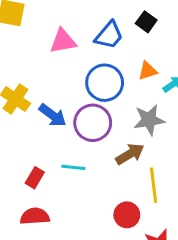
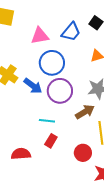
blue circle: (105, 83) -> (52, 63), moved
red rectangle: (35, 178) -> (51, 141), moved

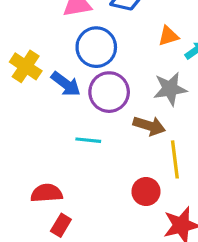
brown arrow: (85, 112) -> (149, 126), turned 48
red rectangle: (51, 141) -> (61, 225), moved

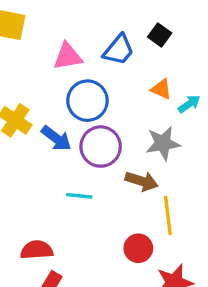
orange triangle: (168, 36) -> (161, 89), turned 40

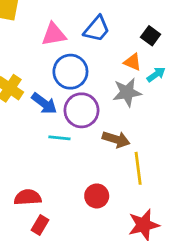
black square: (160, 35) -> (151, 36), moved
gray star: (163, 143) -> (127, 92), moved
cyan line: (79, 196) -> (59, 138), moved
red circle: (138, 248) -> (97, 196), moved

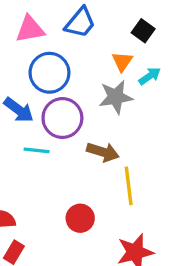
orange triangle: (133, 62) -> (122, 61), turned 42

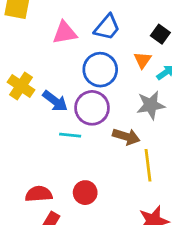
blue circle: (49, 73) -> (100, 70), moved
gray star: (116, 97) -> (151, 105), moved
red circle: (80, 218) -> (85, 193), moved

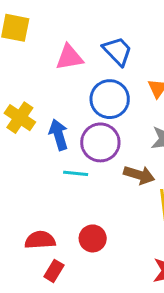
blue trapezoid: (107, 27) -> (117, 51), turned -84
blue arrow: (55, 101) -> (59, 135), turned -144

